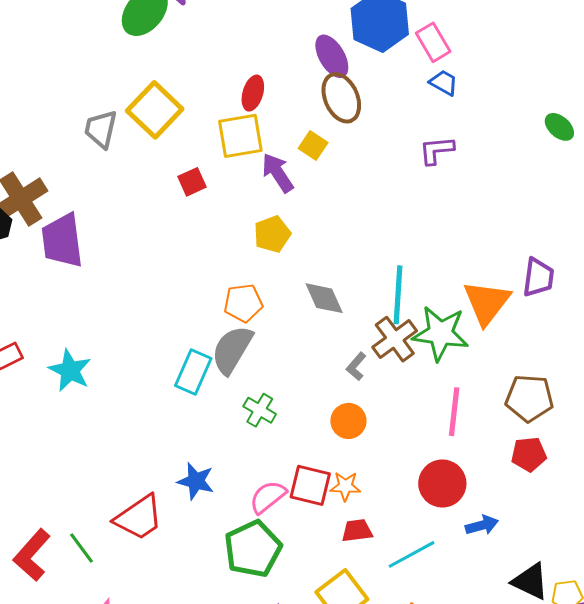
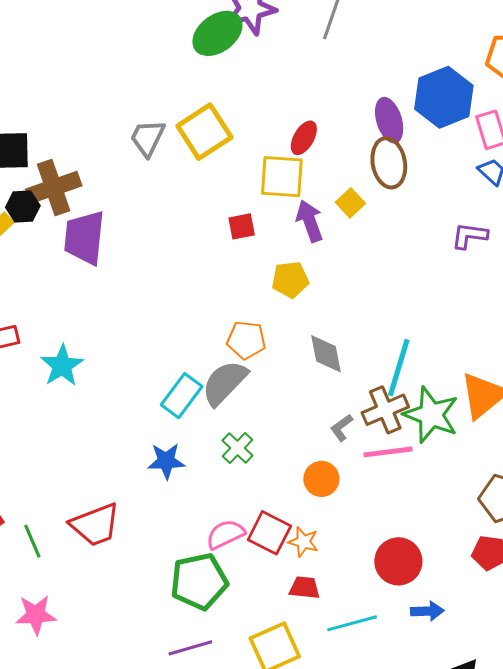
red square: (192, 182) -> (242, 226), moved
pink line: (454, 412) -> (388, 452), moved, turned 63
blue star: (196, 481) -> (166, 461), moved, turned -30

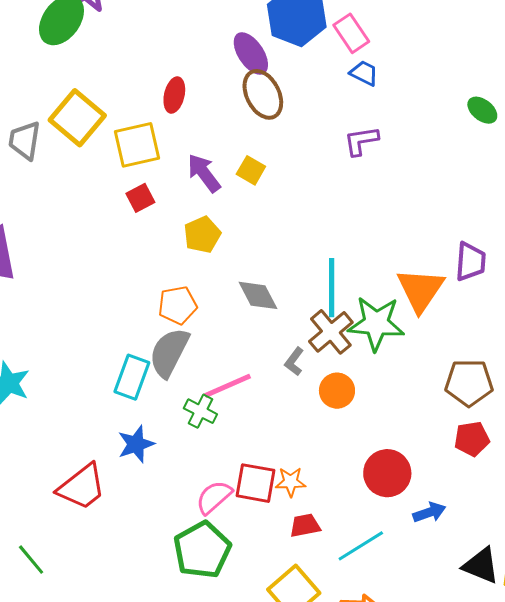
yellow square: (282, 177) -> (137, 145), moved
yellow square: (350, 203) -> (251, 170), moved
pink line: (388, 452) -> (228, 386), moved
orange circle: (321, 479) -> (337, 391), moved
red trapezoid: (95, 525) -> (82, 487), moved

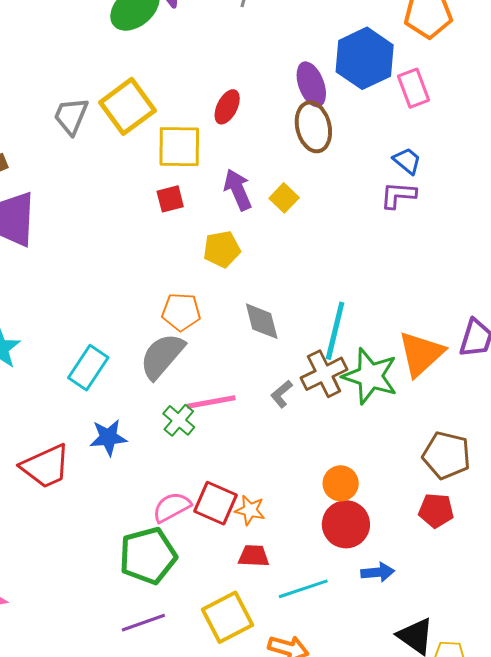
blue trapezoid: (364, 73) -> (407, 161), moved
cyan rectangle: (132, 377) -> (88, 368), moved
orange circle: (337, 391) -> (341, 483), moved

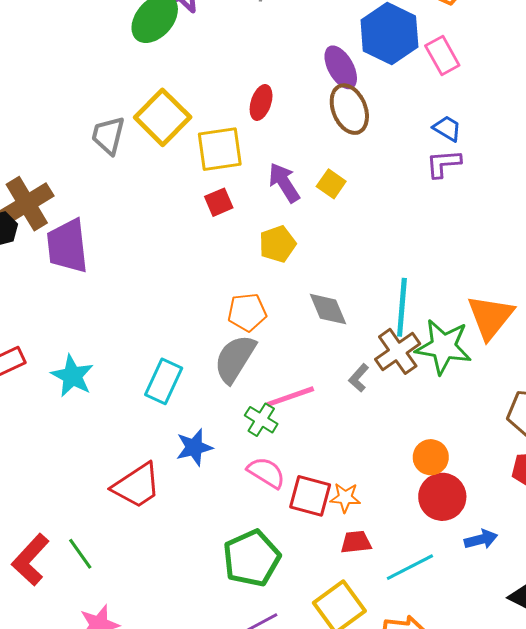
pink semicircle: (172, 507) -> (266, 473), moved, turned 69

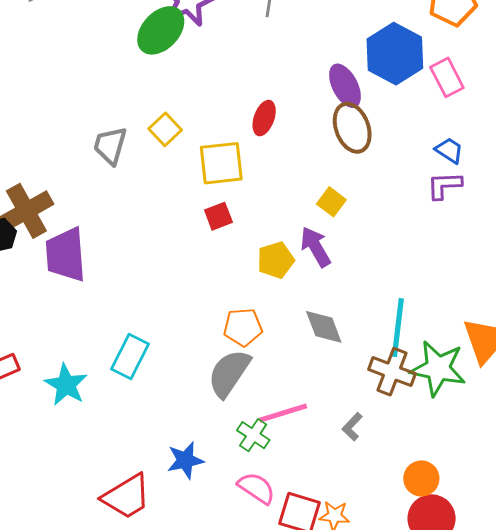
yellow square: (163, 117) -> (165, 129), size x0.6
purple arrow: (284, 183) -> (316, 247), moved
brown cross: (398, 351) -> (392, 372), turned -36
gray L-shape: (359, 378) -> (352, 427), moved
cyan rectangle: (164, 381) -> (130, 357), moved

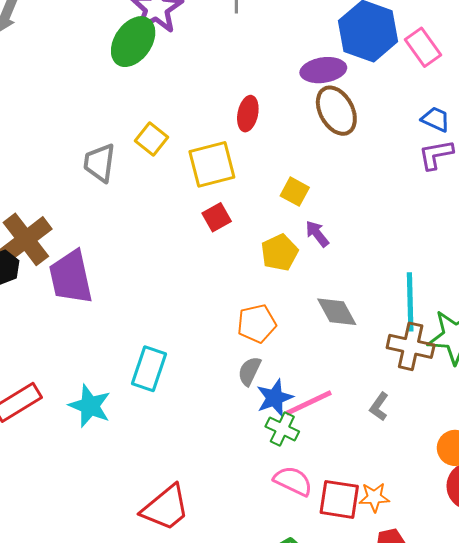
purple ellipse: (345, 86) -> (323, 70), turned -63
yellow square: (331, 202) -> (295, 192), moved
purple arrow: (316, 247) -> (317, 234), size x0.7
gray semicircle: (229, 373) -> (249, 371), size x0.6
blue star: (185, 460) -> (275, 398), moved

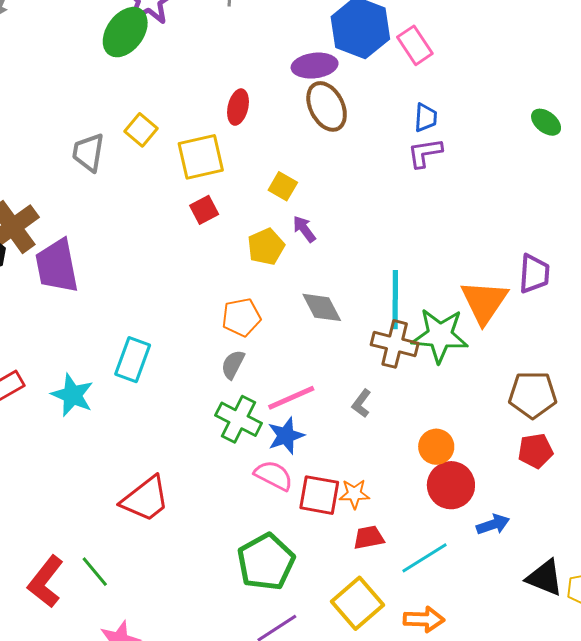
blue trapezoid: (436, 119) -> (426, 118), turned 68
blue star: (275, 398) -> (286, 436), moved
green cross: (282, 429) -> (239, 419), moved, size x1.4

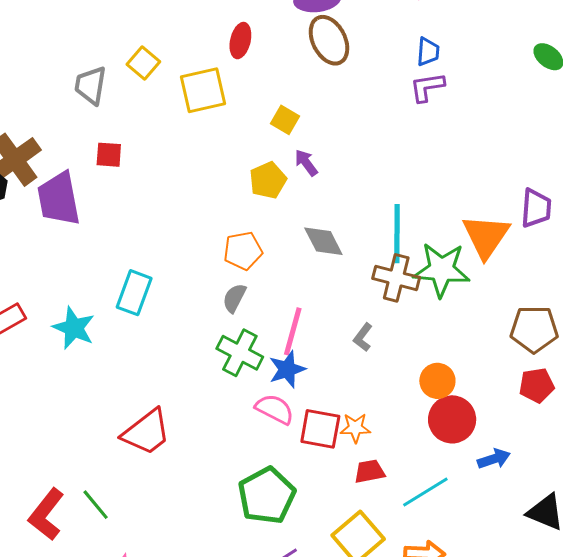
red square: (204, 210) -> (109, 155), moved, turned 32
pink line: (291, 398) -> (293, 331), turned -51

